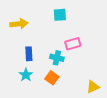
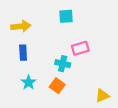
blue rectangle: (29, 54) -> (23, 53), moved

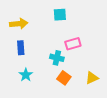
orange square: (57, 86) -> (64, 78), moved
yellow triangle: (102, 96) -> (92, 78), moved

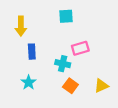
yellow arrow: (19, 24) -> (21, 26), turned 96
blue rectangle: (21, 48) -> (32, 52), moved

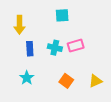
cyan cross: (63, 64) -> (55, 48), moved

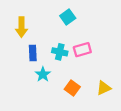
cyan square: (62, 15) -> (68, 17), turned -32
cyan star: (27, 78) -> (43, 74), moved

